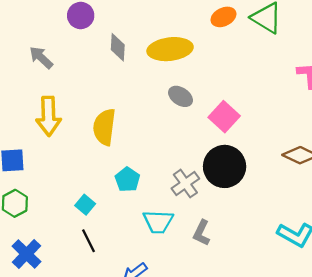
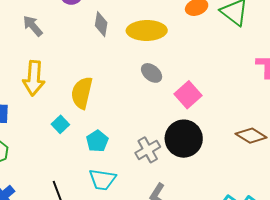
cyan square: (85, 205) -> (60, 124), moved
cyan trapezoid: (158, 222) -> (102, 180), moved

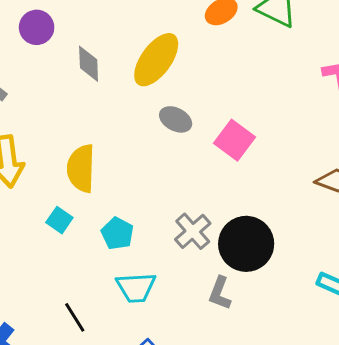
yellow ellipse: (147, 30) -> (156, 60), turned -42
black circle: (184, 139) -> (246, 244), moved

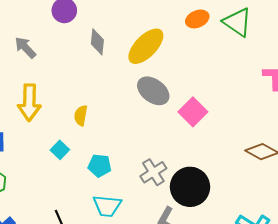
gray ellipse: (176, 119) -> (153, 91), size x1.4
yellow semicircle: (81, 168) -> (81, 115), size x0.6
cyan pentagon: (117, 233) -> (100, 166), turned -30

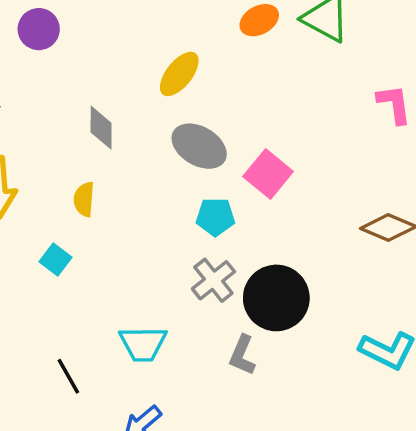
gray diamond: (97, 42) -> (101, 128), moved
yellow ellipse: (146, 46) -> (179, 74), size x0.7
cyan pentagon: (100, 166) -> (215, 217), moved

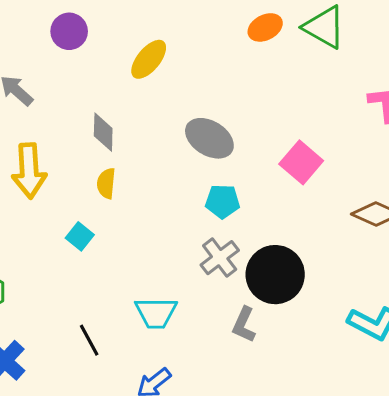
yellow ellipse: (179, 74) -> (149, 59), moved
gray diamond: (101, 128) -> (103, 132), moved
pink square: (268, 174) -> (301, 162), moved

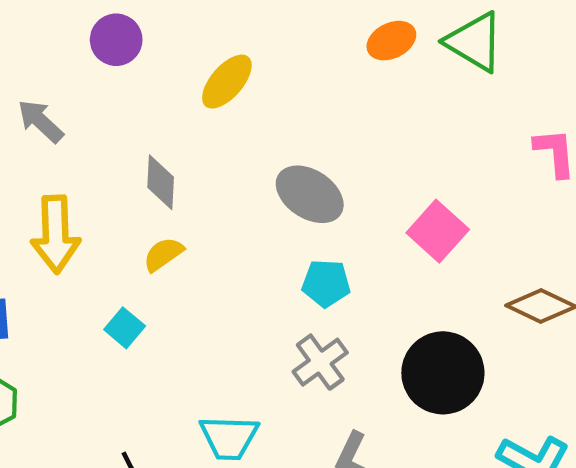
yellow semicircle: (106, 183) -> (163, 254), turned 48
black circle: (275, 275) -> (443, 373), moved

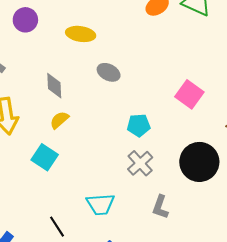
yellow ellipse: (227, 82) -> (81, 34), turned 64
gray ellipse: (310, 194) -> (109, 72), moved, size x0.7
cyan square: (125, 328) -> (45, 157), size x1.4

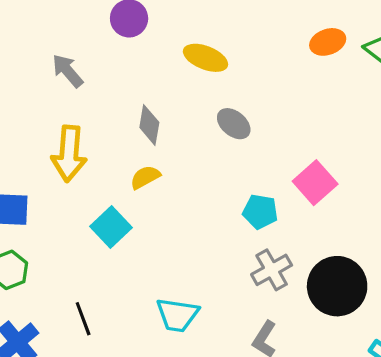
pink square: (189, 94) -> (315, 183), moved
gray cross: (140, 163) -> (272, 270), moved
black line: (57, 227) -> (83, 319), moved

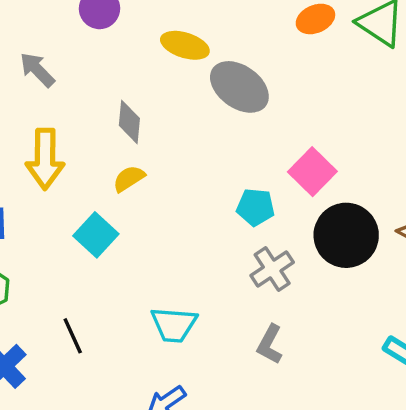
gray ellipse: (234, 124) -> (239, 87), moved, size x1.6
black circle: (337, 286) -> (346, 235), moved

